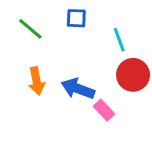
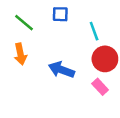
orange arrow: (36, 81) -> (20, 54), moved
pink rectangle: (104, 110) -> (100, 87), moved

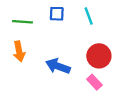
green line: (24, 23) -> (23, 22), turned -36
cyan line: (94, 31) -> (89, 16), moved

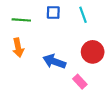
pink rectangle: (94, 82) -> (80, 82), moved

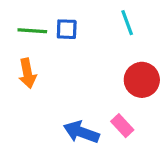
blue square: (53, 13) -> (67, 29), moved
blue arrow: (54, 61) -> (81, 132), moved

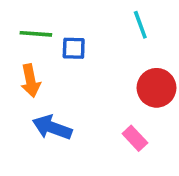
blue square: (67, 29) -> (74, 48), moved
blue arrow: (81, 132) -> (52, 127), moved

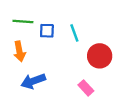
cyan line: (140, 25) -> (74, 33), moved
blue arrow: (52, 127) -> (33, 81), turned -40

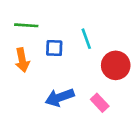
blue square: (47, 31) -> (54, 48), moved
blue arrow: (33, 81) -> (60, 97), moved

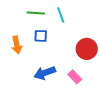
green line: (26, 25) -> (36, 13), moved
cyan line: (86, 39) -> (61, 15), moved

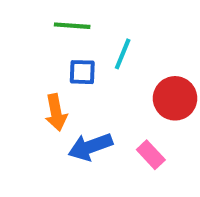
cyan line: (61, 15) -> (123, 54), moved, turned 42
orange arrow: (17, 45) -> (56, 112), moved

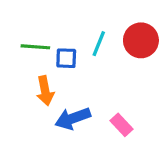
green line: (72, 26) -> (35, 47), moved
red circle: (175, 98) -> (141, 40), moved

